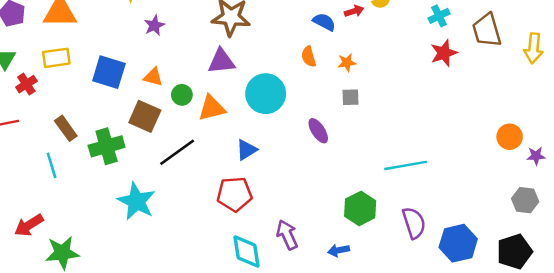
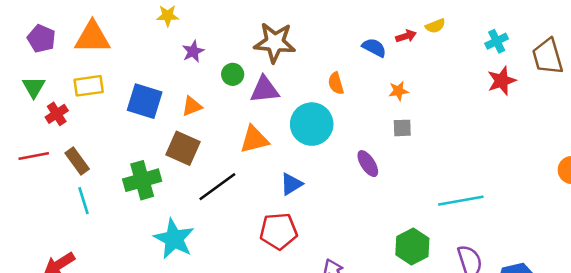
orange semicircle: (309, 57) -> (336, 83), moved
orange triangle: (153, 77) -> (192, 106), turned -36
green circle: (182, 95) -> (233, 74), moved
brown rectangle: (66, 128) -> (77, 161), moved

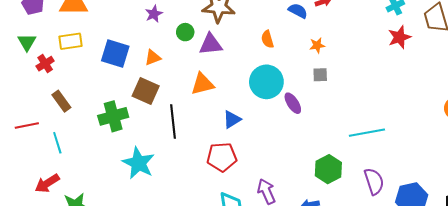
cyan circle: (312, 124) -> (266, 82), moved
red line: (34, 156) -> (27, 126), moved
black line: (217, 187) -> (173, 121), turned -60
cyan line: (83, 201) -> (57, 143), moved

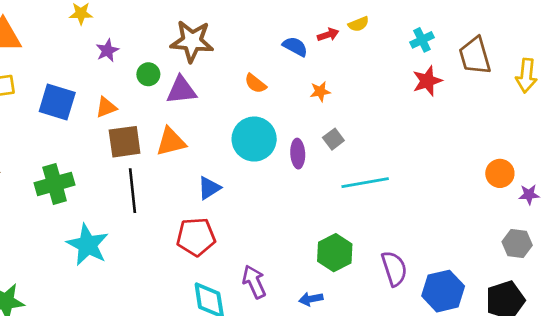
orange semicircle: (267, 39) -> (255, 84), turned -36
gray square: (320, 75) -> (333, 139), moved, turned -35
brown square: (146, 91) -> (125, 142), moved, turned -32
purple ellipse: (293, 103) -> (298, 154), moved, turned 30
cyan line: (367, 133) -> (365, 183), moved

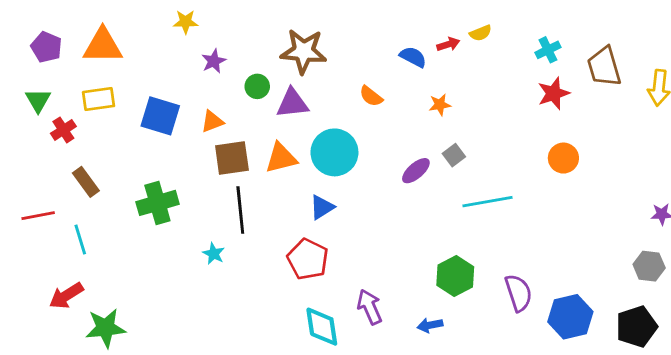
cyan circle: (254, 139) -> (334, 152), moved
purple ellipse: (298, 154) -> (416, 171), turned 52
orange circle: (500, 173) -> (563, 158), moved
red pentagon: (196, 237) -> (308, 259), turned 30
cyan star: (88, 245) -> (214, 254), moved, size x0.5

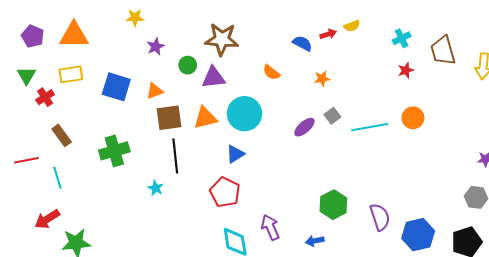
red star: (554, 93) -> (406, 70), size x0.7
cyan line: (488, 202) -> (370, 127), moved

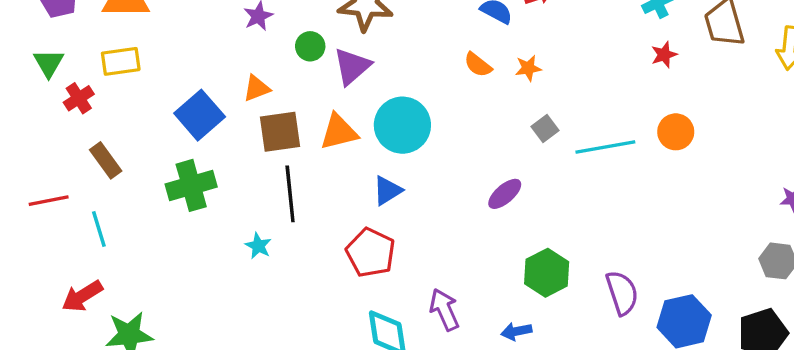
orange semicircle: (271, 72) -> (478, 65), moved
purple triangle: (213, 78) -> (352, 66), turned -35
blue square: (116, 87) -> (200, 115), moved, turned 32
purple ellipse: (304, 127) -> (505, 194), moved

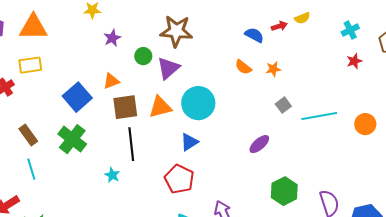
orange circle: (676, 132) -> (365, 124), moved
brown rectangle: (106, 160) -> (28, 135), moved
green cross: (191, 185) -> (72, 139), turned -36
cyan line: (99, 229) -> (31, 169), moved

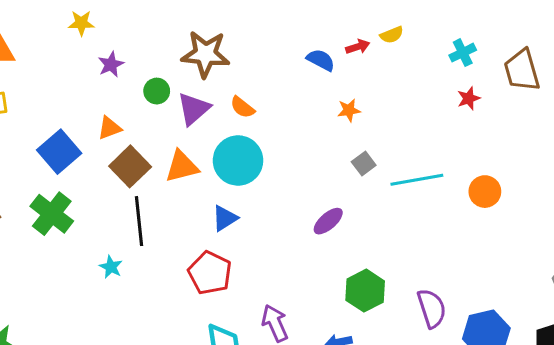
orange semicircle: (243, 67) -> (242, 107), moved
brown square: (125, 107) -> (130, 166), turned -36

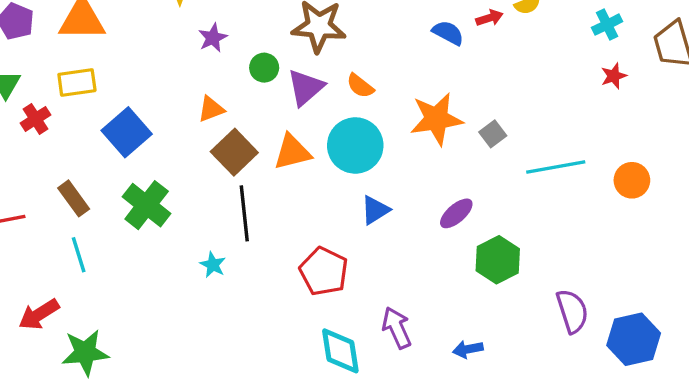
orange star: (349, 110) -> (436, 119), moved, size x2.0
blue square: (59, 152) -> (127, 132), moved
gray square: (364, 163) -> (493, 134), moved
blue triangle: (225, 218) -> (375, 210), moved
green hexagon: (365, 291) -> (498, 260), moved

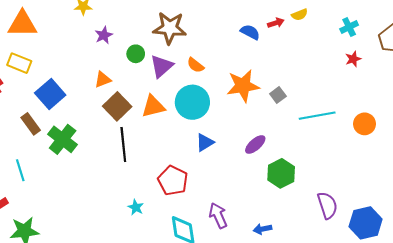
yellow rectangle: (77, 83) -> (19, 63), turned 30
brown rectangle: (74, 198) -> (31, 124), moved
cyan star: (213, 265) -> (136, 207), moved

